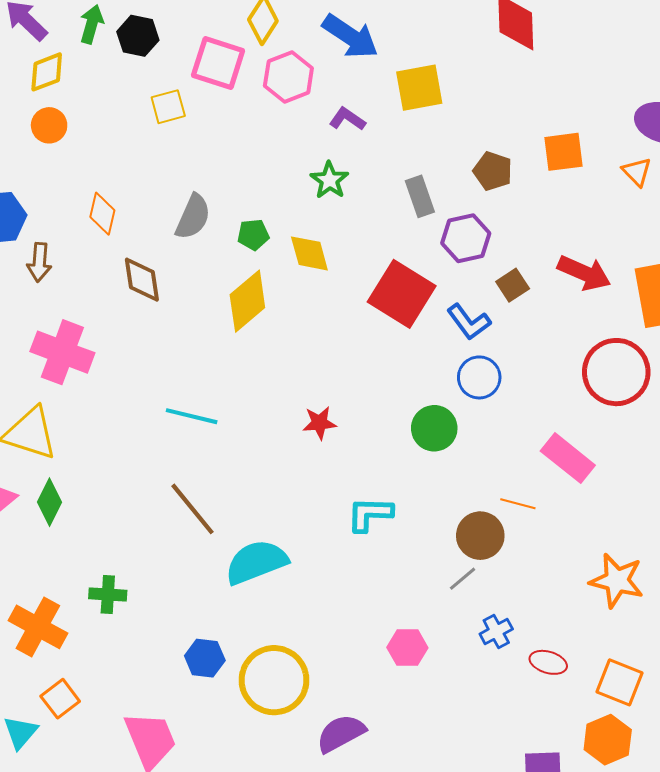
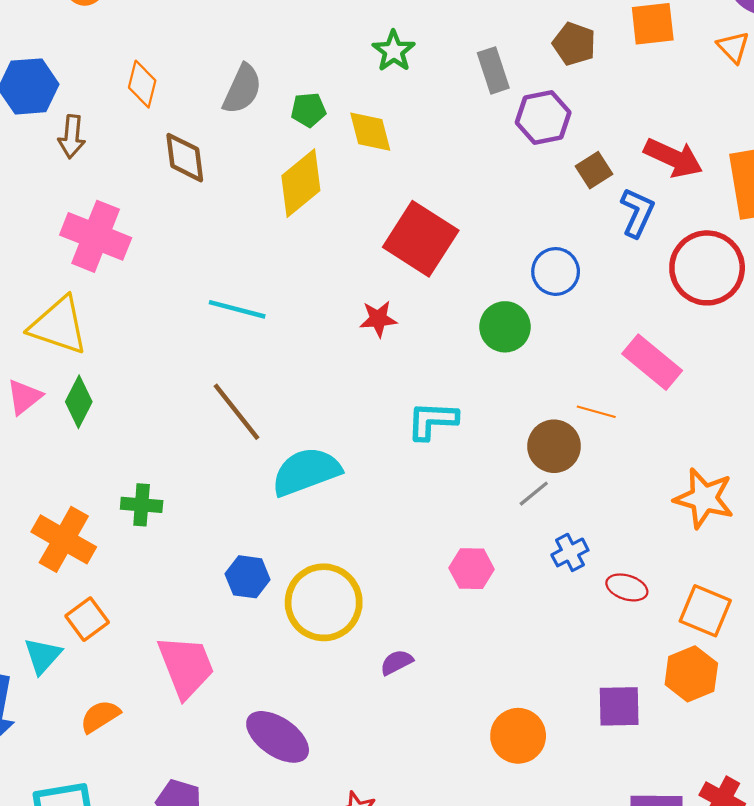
red square: (402, 294) -> (421, 239), moved
blue L-shape: (469, 322) -> (637, 213), moved, turned -120
purple semicircle: (341, 733) -> (397, 662), size x0.6

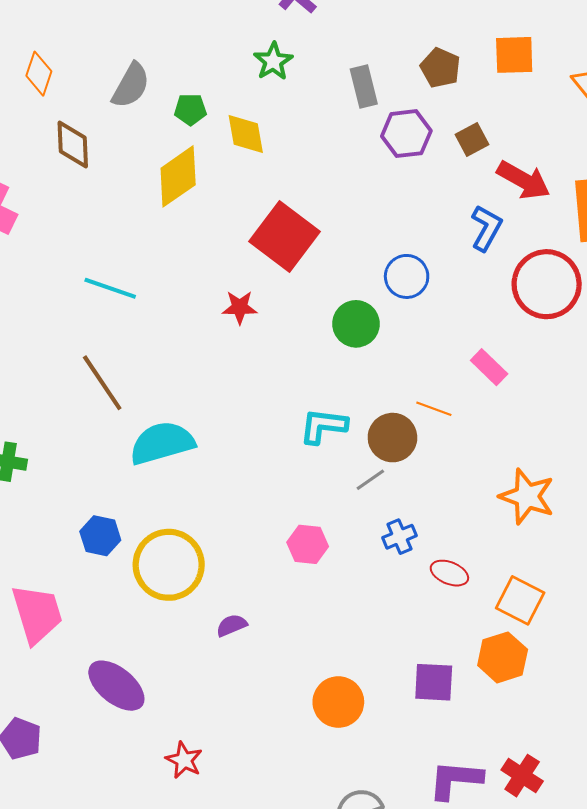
brown square: (594, 170) -> (472, 139), moved
pink rectangle: (652, 362) -> (489, 367), size x0.7
cyan L-shape: (432, 421) -> (323, 426), moved

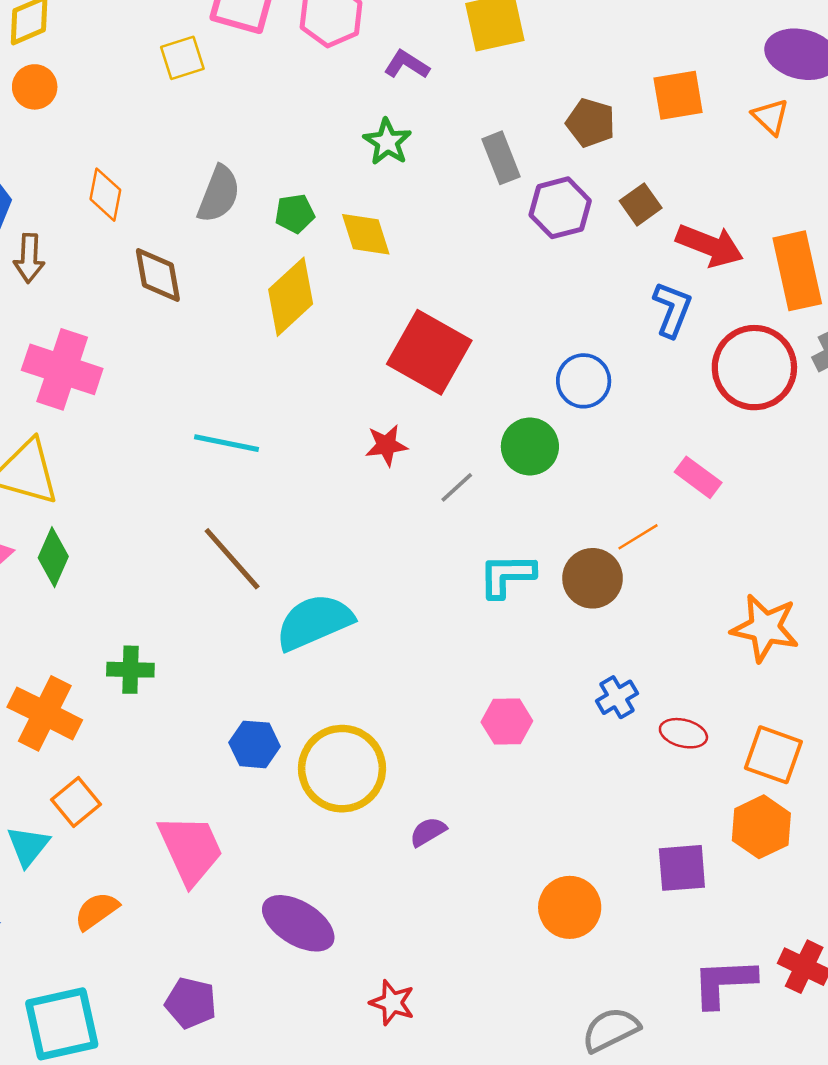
orange line: (434, 409) -> (638, 537), turned -44
gray line: (370, 480) -> (457, 487), moved

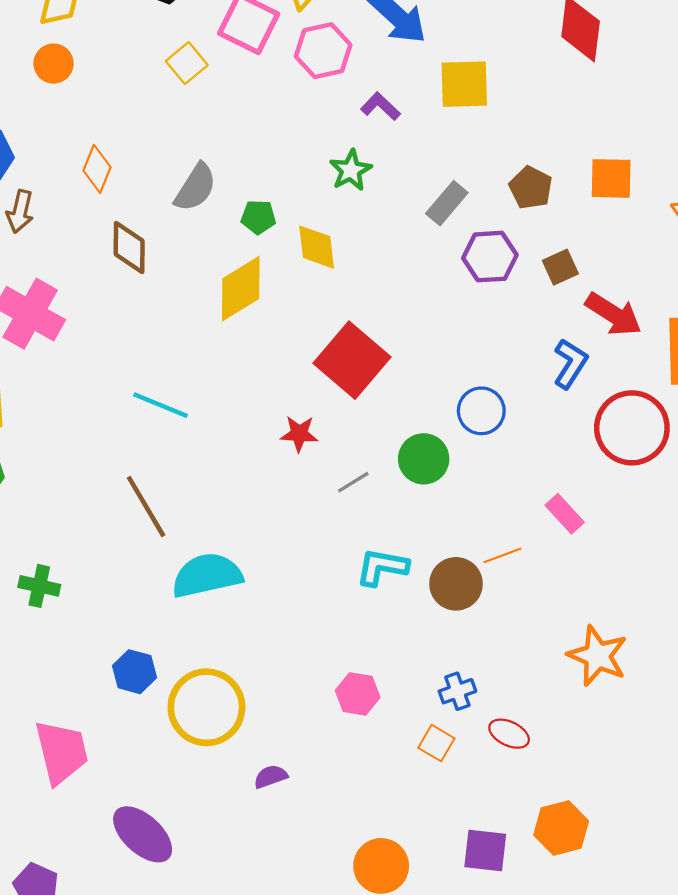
yellow square: (182, 58) -> (187, 63), turned -33
gray rectangle: (501, 158) -> (447, 203), turned 51
orange square: (773, 755) -> (436, 743), moved, size x0.7

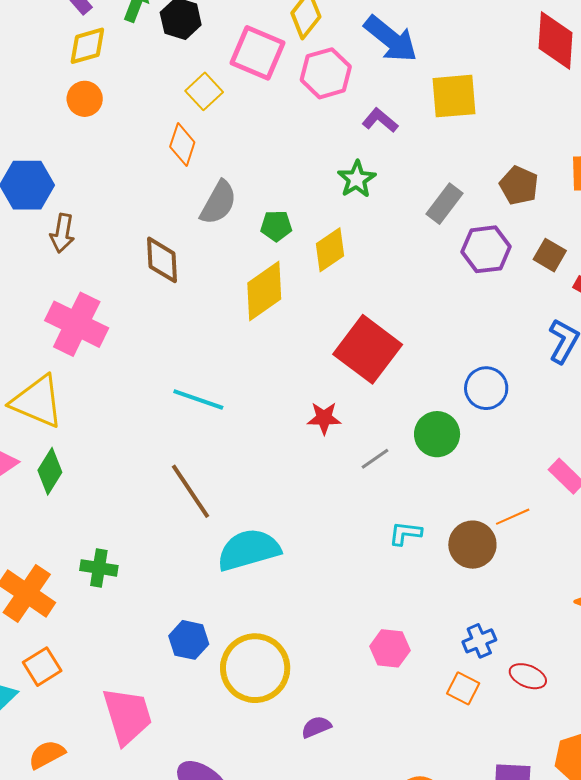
orange diamond: (97, 169) -> (182, 144), moved
yellow diamond: (317, 247) -> (330, 250), turned 66
brown square: (560, 267) -> (550, 255), turned -32
cyan L-shape: (382, 567) -> (405, 533), size x0.7

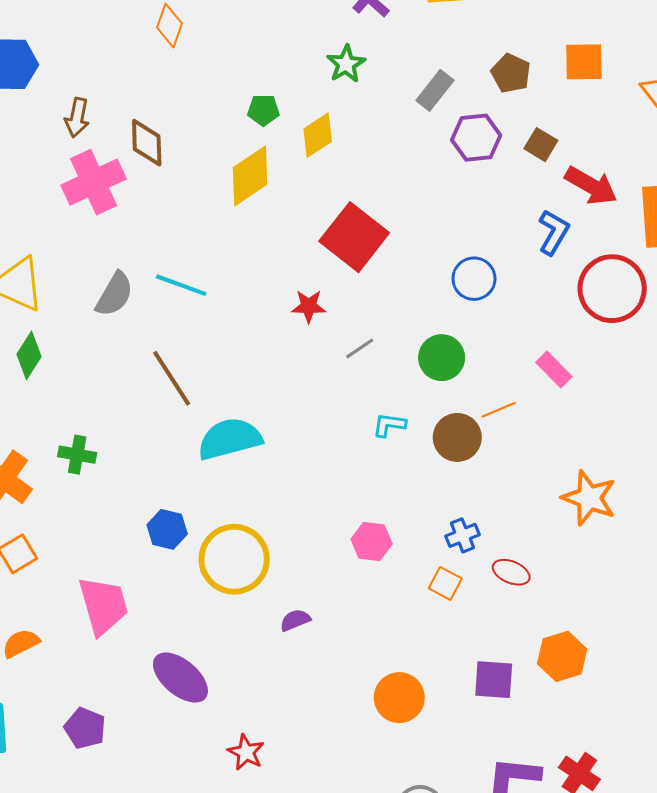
gray semicircle: (218, 203) -> (114, 294), moved
brown arrow: (62, 233) -> (77, 118), moved
pink cross: (77, 324) -> (94, 182), moved, turned 38
green circle: (437, 434) -> (442, 358), moved

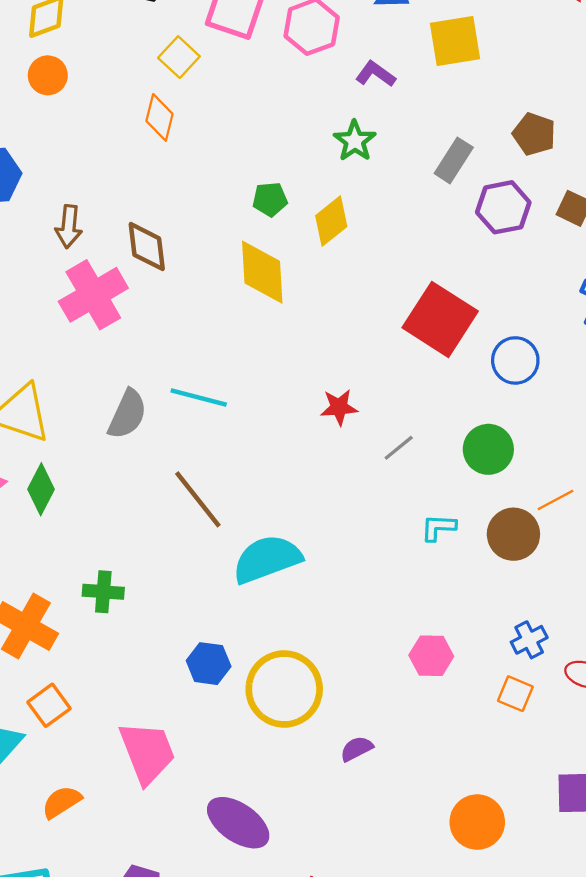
yellow diamond: (250, 176) -> (262, 272), turned -54
red square: (354, 237) -> (440, 319), moved

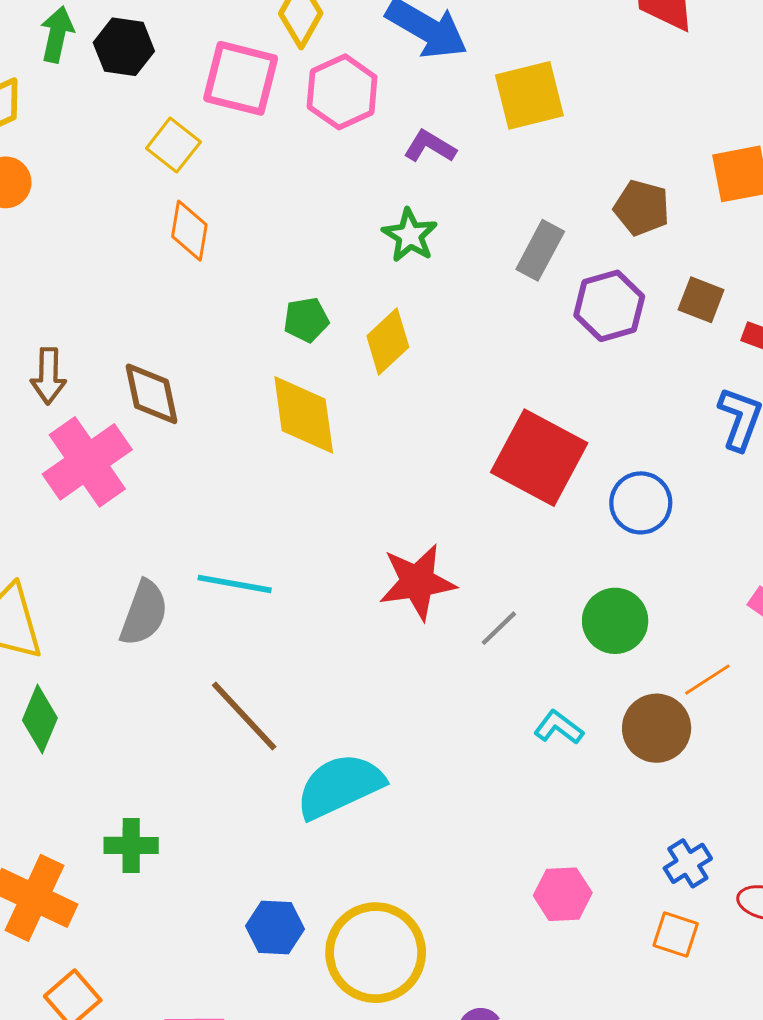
orange diamond: (159, 117) -> (189, 231), moved
red star: (339, 407) -> (417, 582), size x1.6
cyan L-shape: (438, 528) -> (559, 727), turned 39

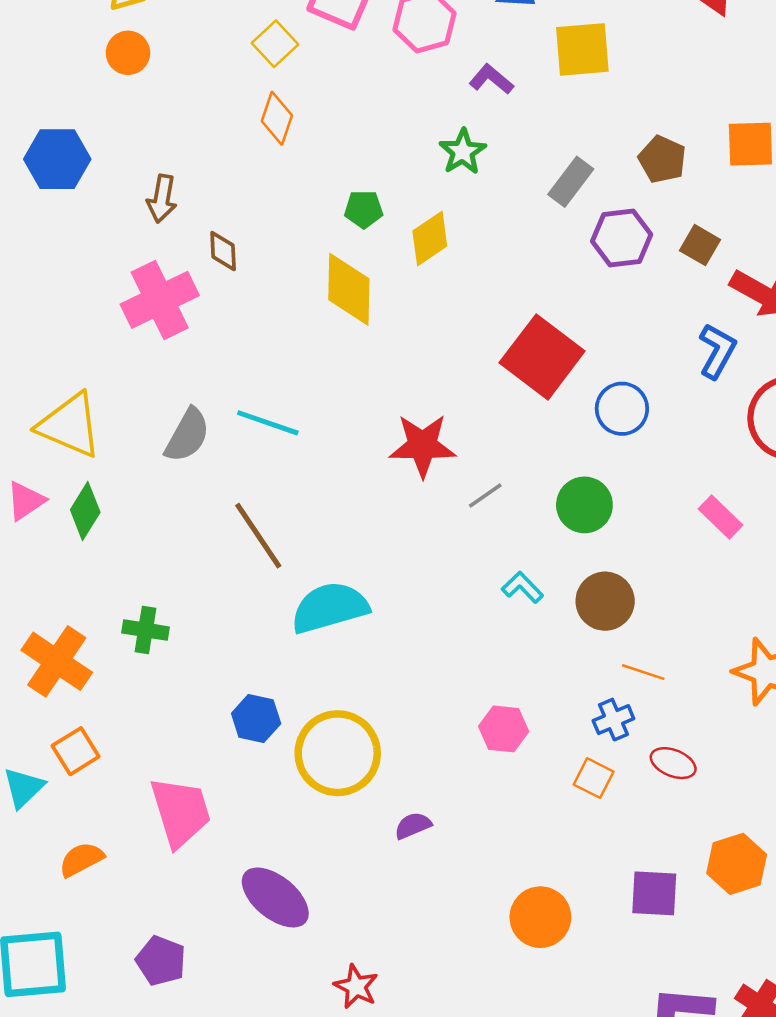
brown arrow: (48, 376) -> (162, 199), moved
brown diamond: (152, 394) -> (223, 251), size x0.7
orange line: (707, 680) -> (643, 672), moved, turned 42

